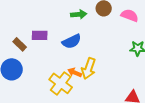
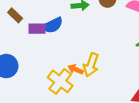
blue semicircle: (72, 41) -> (52, 25), moved
brown rectangle: (20, 44) -> (15, 15), moved

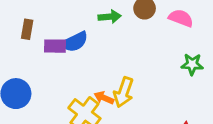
brown rectangle: (15, 15) -> (27, 29), turned 56

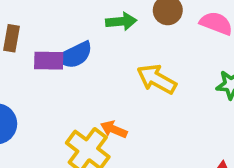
yellow arrow: (124, 92) -> (157, 79), moved, turned 100

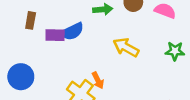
orange arrow: (114, 129) -> (98, 80), turned -140

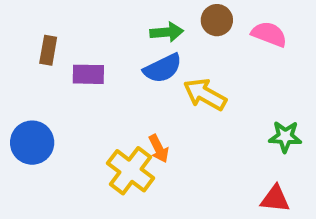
blue semicircle: (72, 31) -> (163, 68), moved
green star: (175, 51) -> (285, 137), moved

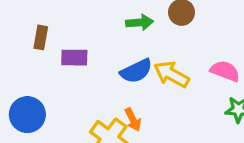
pink semicircle: (269, 34) -> (225, 71), moved
blue semicircle: (163, 68) -> (136, 71), moved

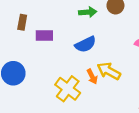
yellow arrow: (171, 74) -> (109, 71), moved
orange arrow: (133, 120) -> (92, 77), moved

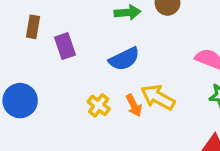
purple rectangle: (44, 35) -> (65, 46), turned 70
yellow cross: (68, 89) -> (99, 105), moved, size x0.6

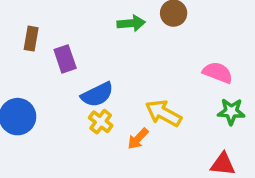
blue semicircle: (124, 59) -> (97, 95), moved
orange arrow: (134, 105) -> (138, 139), moved, turned 70

